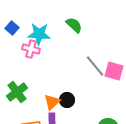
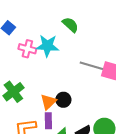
cyan star: (39, 34) -> (47, 46), moved
gray line: (95, 66) -> (91, 66), turned -35

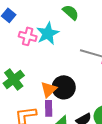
cyan star: (47, 46) -> (48, 33), turned -30
black circle: (63, 100) -> (64, 87), size x1.5

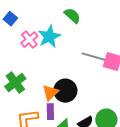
pink cross: (28, 36) -> (29, 40), turned 36

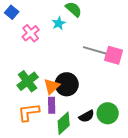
cyan star: (49, 37) -> (59, 23), moved, size x0.6
green cross: (15, 83) -> (28, 81), moved

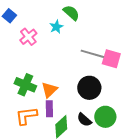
green cross: (28, 81) -> (25, 85), turned -30
black circle: (67, 84) -> (89, 88), moved
black semicircle: (87, 116) -> (84, 120), turned 70

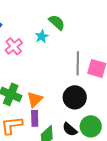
gray line: (92, 54) -> (78, 63), turned 75

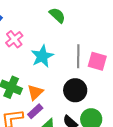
cyan star: (42, 36) -> (42, 56), moved, size x1.6
purple rectangle: (35, 118) -> (35, 111), turned 49

